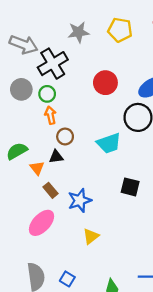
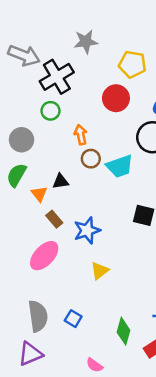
yellow pentagon: (120, 30) -> (132, 64), moved
gray circle: (21, 89) -> (22, 140), moved
orange arrow: (50, 115) -> (81, 135), moved
brown circle: (65, 136) -> (91, 159), moved
green semicircle: (17, 151) -> (16, 175), turned -30

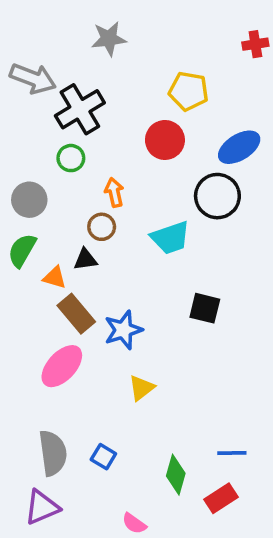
gray star: (86, 42) -> (109, 39), moved
brown circle: (91, 159) -> (102, 227), moved
orange triangle: (39, 194) -> (55, 277), turned -36
brown rectangle: (54, 219) -> (76, 314), size x1.5

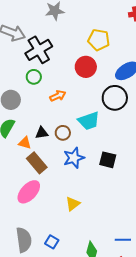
orange arrow: (114, 192) -> (58, 96), turned 77
brown circle: (102, 227) -> (63, 133), moved
blue star: (123, 330) -> (74, 158), moved

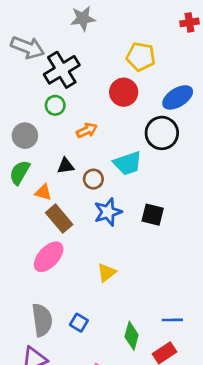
black triangle: (42, 133) -> (66, 166), moved

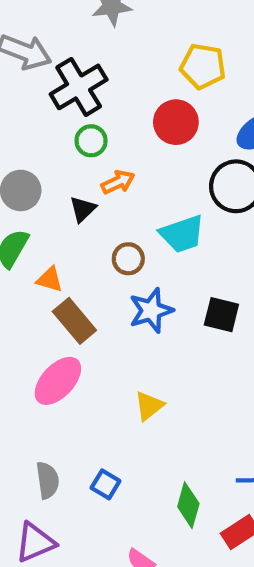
green circle: (55, 105) -> (91, 141), moved
black triangle: (66, 166) -> (83, 209), moved, turned -36
gray semicircle: (42, 320) -> (48, 480), size x0.7

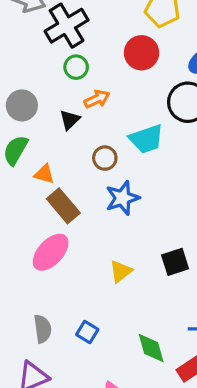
black square: (221, 315) -> (175, 262), moved, turned -32
green diamond: (188, 505) -> (151, 348), turned -32

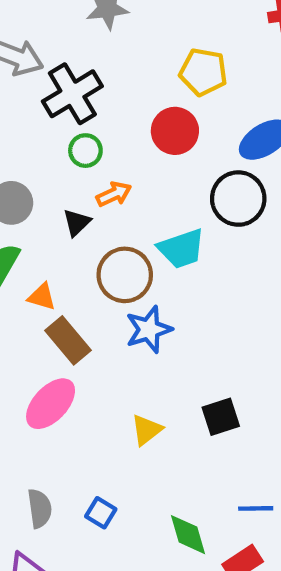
brown circle: (105, 158) -> (125, 275), size x1.6

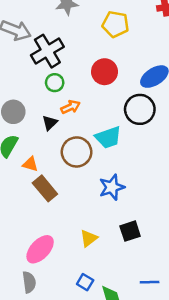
yellow pentagon: (203, 72) -> (115, 24), moved
blue star: (149, 329) -> (112, 187), moved
pink ellipse: (51, 404) -> (40, 249), moved
blue square: (101, 513) -> (85, 282), moved

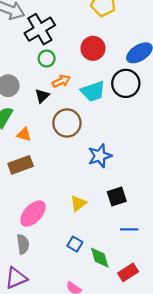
cyan trapezoid: (108, 137) -> (93, 91), moved
brown rectangle: (45, 188) -> (21, 165), moved, turned -70
blue line: (150, 282) -> (129, 229), moved

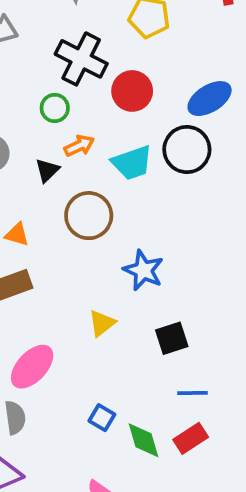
black cross: (40, 29) -> (81, 59), moved, turned -32
blue star: (100, 156) -> (143, 270), turned -30
yellow triangle: (78, 203) -> (102, 323), moved
red rectangle: (128, 272) -> (191, 438), moved

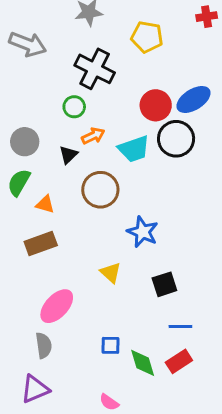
red circle: (132, 91) -> (156, 105), moved
yellow triangle: (102, 323) -> (111, 273), turned -40
blue square: (102, 418) -> (111, 345), turned -30

